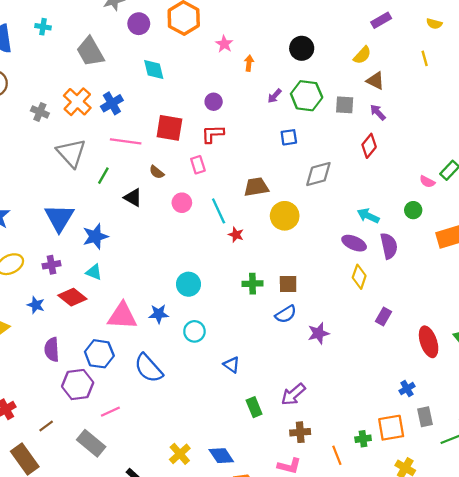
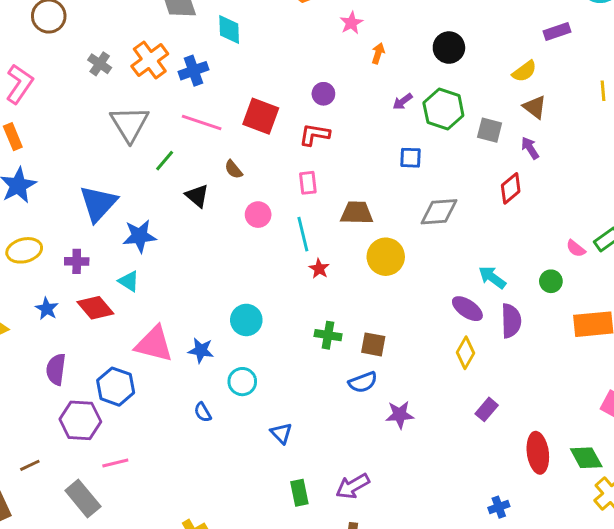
cyan diamond: (154, 70) -> (229, 29), moved
pink rectangle: (198, 165) -> (308, 183), moved
blue semicircle: (148, 368) -> (203, 412), moved, size x0.5

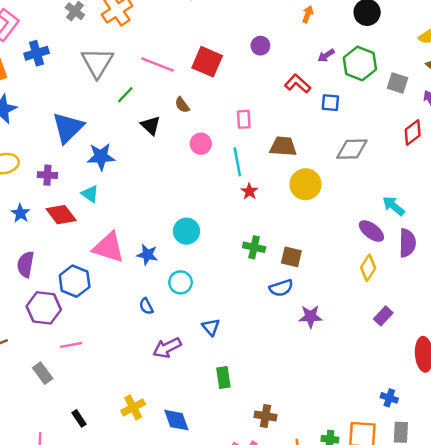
blue cross: (194, 71) -> (37, 53), moved
red L-shape: (314, 135) -> (298, 84), moved, turned 30
purple arrow: (353, 486) -> (167, 348), moved
gray rectangle: (83, 498) -> (43, 373), size x0.7
blue cross: (499, 507) -> (389, 398), turned 35

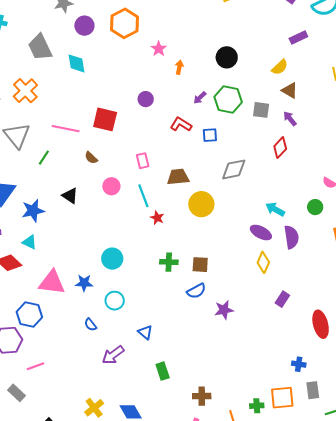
black triangle: (151, 125) -> (70, 196), moved

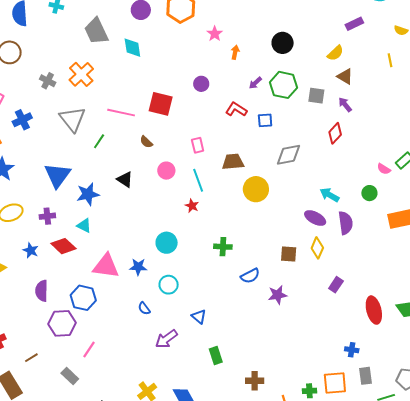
red star: (157, 218) -> (192, 206), moved
brown square: (200, 265) -> (289, 254), moved
pink line: (35, 366) -> (89, 350), turned -36

